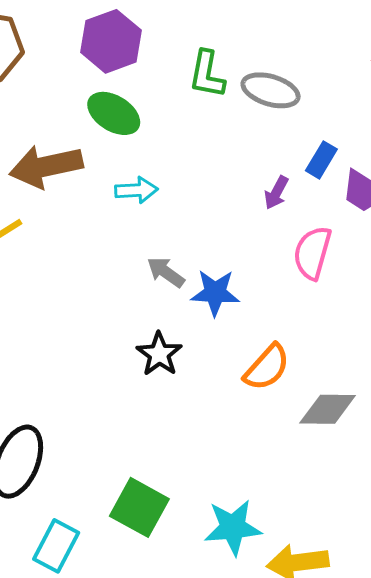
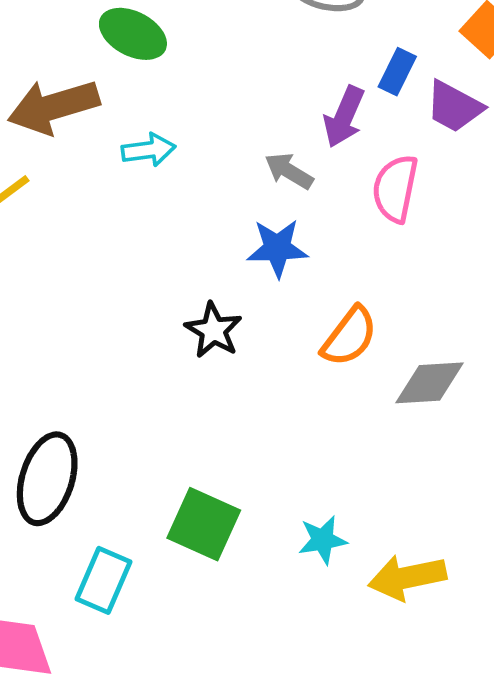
cyan arrow: (136, 190) -> (148, 150), moved
purple arrow: (276, 193) -> (344, 117), size x1.4
gray arrow: (166, 272) -> (289, 171), moved
cyan star: (233, 527) -> (323, 540), size x0.7

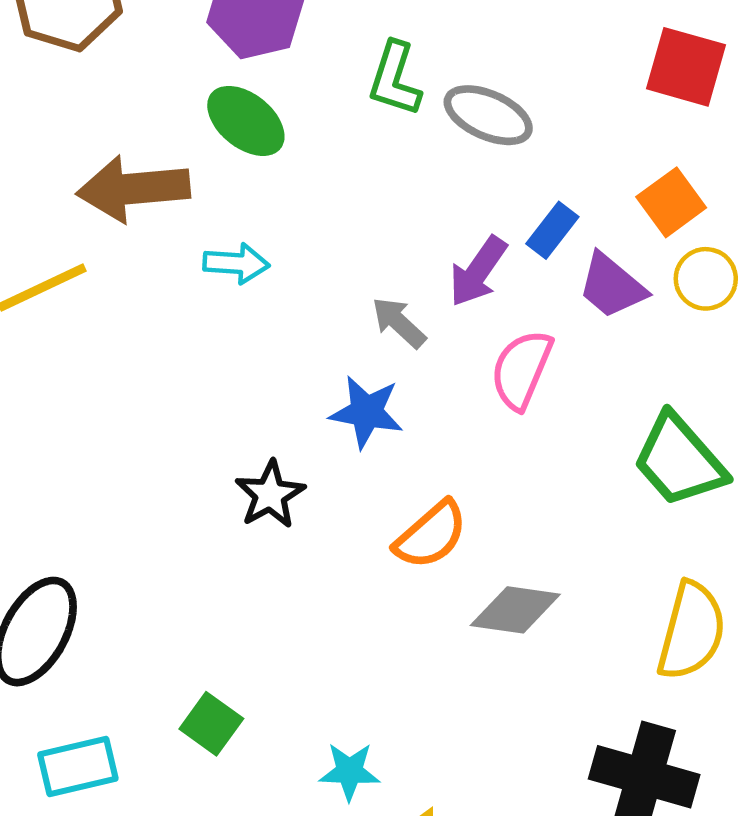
green square: (204, 524) -> (211, 724), size x0.7
cyan rectangle: (103, 580) -> (78, 767), turned 42

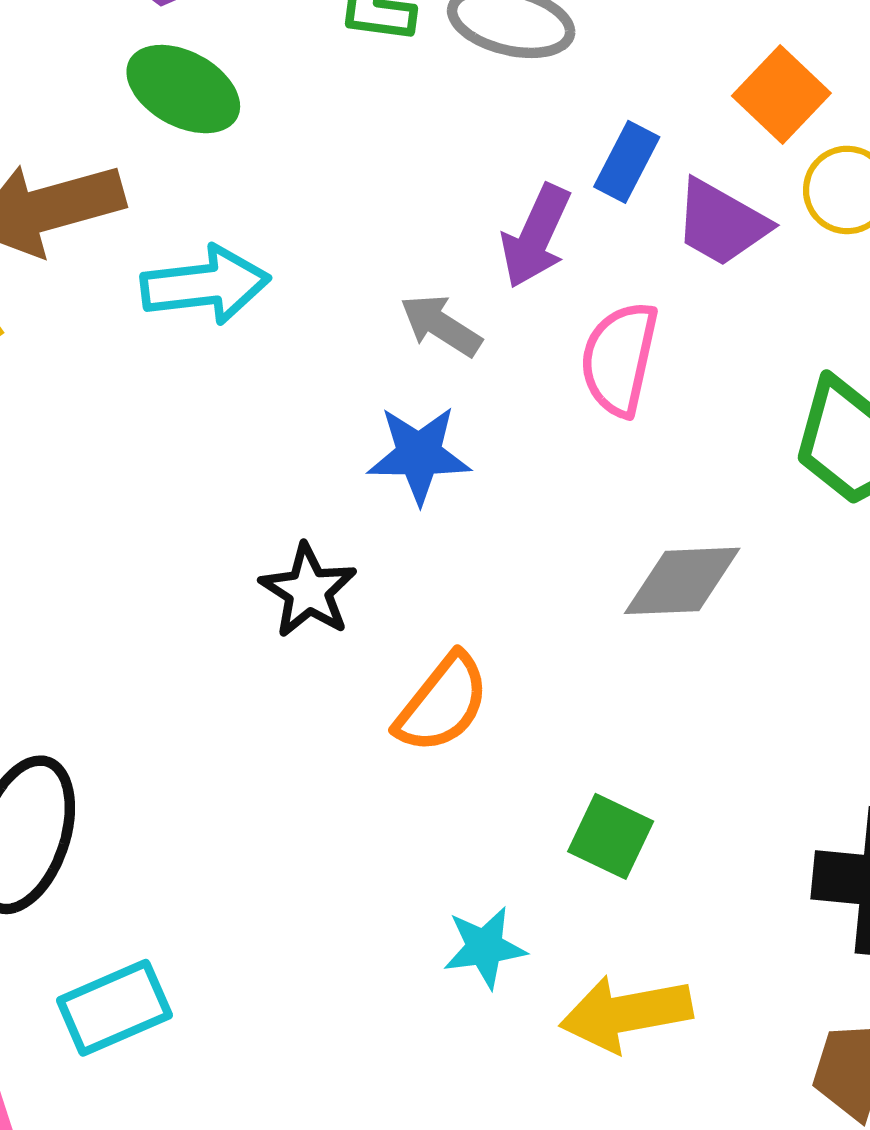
cyan arrow: (236, 263) -> (205, 285), size x1.4
orange semicircle: (431, 535) -> (442, 703), moved
gray diamond: (515, 610) -> (682, 581), moved
green square: (211, 724) -> (611, 836), moved

